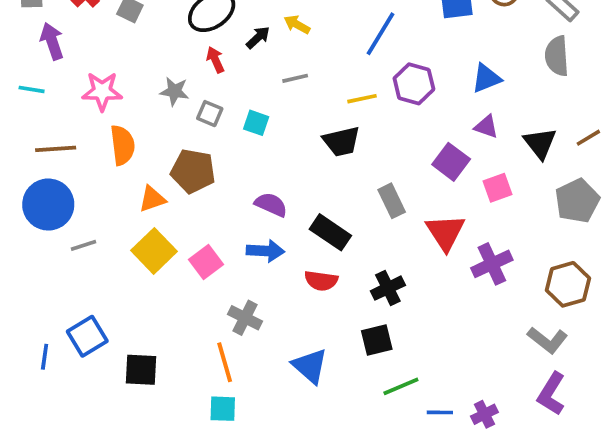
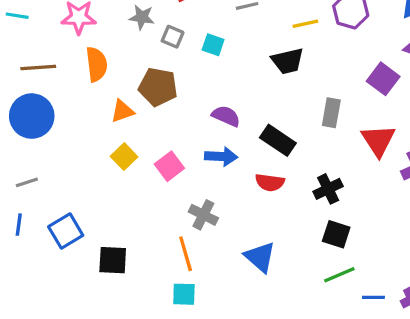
gray rectangle: (392, 201) -> (331, 113), turned 36
gray line: (84, 245) -> (27, 182), moved
yellow square: (154, 251) -> (124, 157), size x0.7
black square: (377, 340) -> (336, 234), moved, turned 32
blue line: (45, 357) -> (19, 225), moved

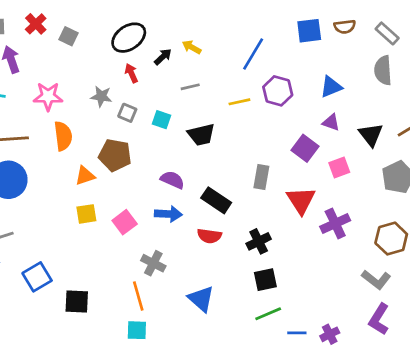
black trapezoid: (288, 61) -> (201, 135), moved
yellow square: (124, 157) -> (86, 214), turned 35
black square: (336, 234) -> (265, 280), turned -30

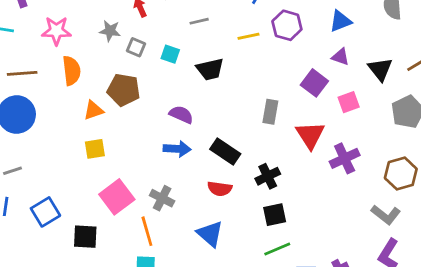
black rectangle: (216, 200) -> (225, 152), moved
pink square: (125, 222) -> (117, 197), moved, size x1.4
red semicircle: (209, 236) -> (220, 189), moved

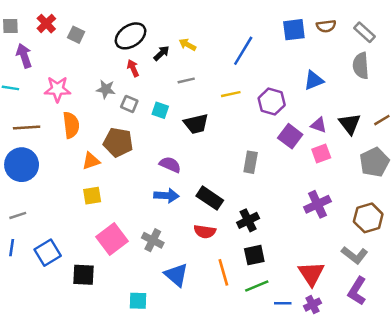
purple hexagon: (287, 25) -> (272, 102), moved
purple triangle: (340, 57) -> (319, 125), moved
red triangle: (310, 135) -> (311, 274), moved
orange line: (147, 231) -> (223, 272), moved
blue triangle: (210, 234) -> (176, 275), moved

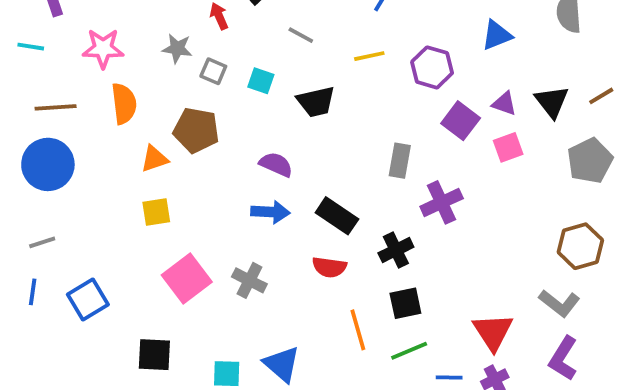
gray line: (186, 80) -> (301, 35), turned 42
purple cross: (317, 204) -> (442, 202), moved
black square: (83, 275) -> (154, 355), moved
blue triangle: (176, 275) -> (282, 364), moved

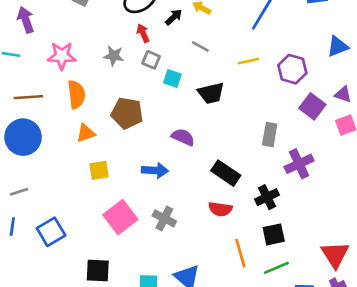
gray square: (213, 71) -> (151, 60), moved
orange triangle: (154, 159) -> (86, 133), moved
blue arrow: (270, 212) -> (155, 170), moved

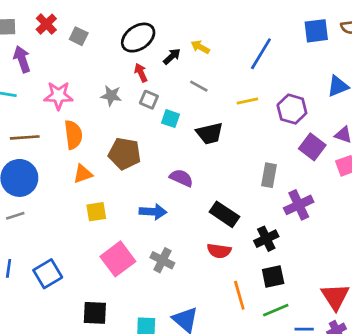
gray line: (19, 192) -> (15, 216), moved

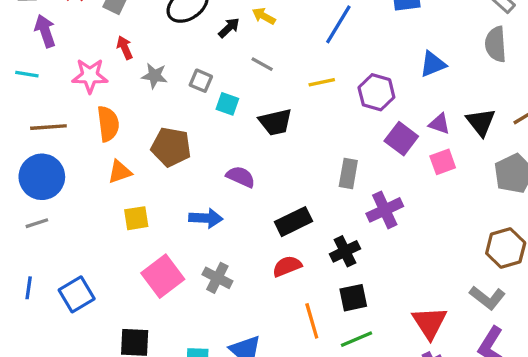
red arrow: (141, 73) -> (125, 48), moved
black rectangle: (224, 214) -> (294, 222), turned -60
red semicircle: (219, 251) -> (287, 266), turned 150

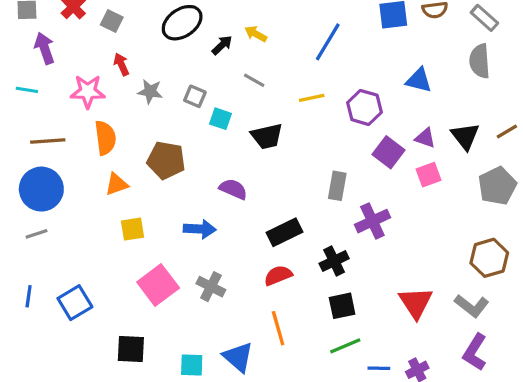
blue triangle: (433, 64) -> (419, 80), turned 36
orange line: (312, 321) -> (278, 328), moved
red triangle: (429, 323) -> (416, 303), moved

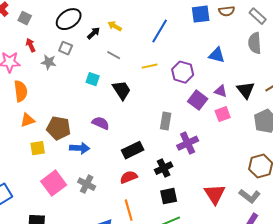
gray square: (195, 96) -> (66, 48), moved
black trapezoid: (267, 136) -> (122, 90), turned -110
brown pentagon: (166, 160) -> (59, 128), moved

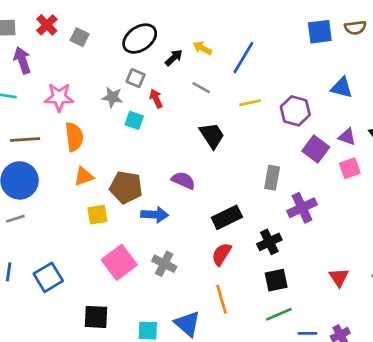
blue line: (160, 31) -> (243, 58), moved
red arrow: (31, 45) -> (156, 99), moved
cyan square: (93, 79) -> (134, 120), moved
red semicircle: (129, 177) -> (222, 254), turned -36
red triangle: (215, 194) -> (339, 277), size x0.7

